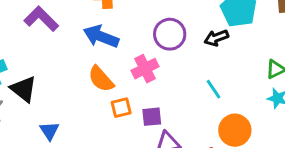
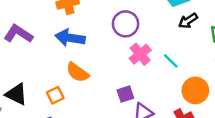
black arrow: (216, 38) -> (188, 21), moved
pink cross: (145, 69) -> (140, 54), moved
orange square: (121, 108) -> (55, 95), moved

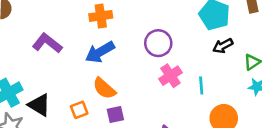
blue arrow: (70, 38) -> (100, 52), turned -44
cyan line: (171, 61) -> (201, 85), turned 36
purple square: (125, 94) -> (115, 114), moved

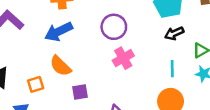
cyan line: (201, 85) -> (172, 69), moved
purple square: (115, 114) -> (80, 92), moved

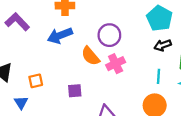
orange semicircle: (60, 66) -> (90, 56), moved

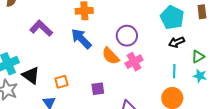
blue arrow: (60, 36) -> (81, 39), turned 70

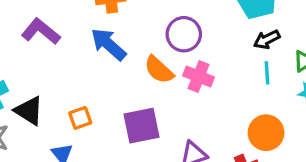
pink cross: (134, 62) -> (199, 76), turned -36
cyan line: (174, 71) -> (267, 73), moved
purple square: (98, 89) -> (141, 126), size x1.6

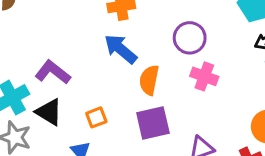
purple L-shape: (41, 31) -> (53, 72), moved
orange semicircle: (159, 70) -> (149, 80), moved, turned 60

